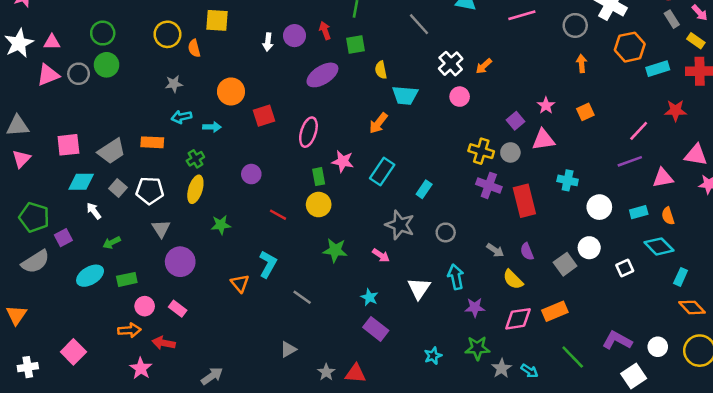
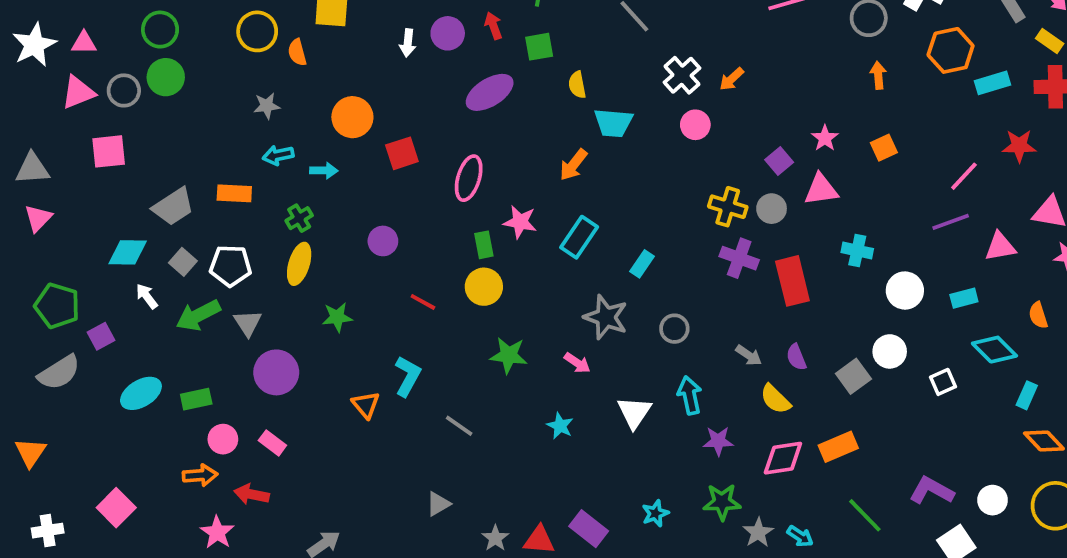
pink square: (68, 145) -> (109, 151), moved
orange semicircle: (668, 216) -> (1038, 315), moved
green arrow: (112, 243) -> (198, 315), moved, size x1.6
purple rectangle: (376, 329) -> (589, 529), moved

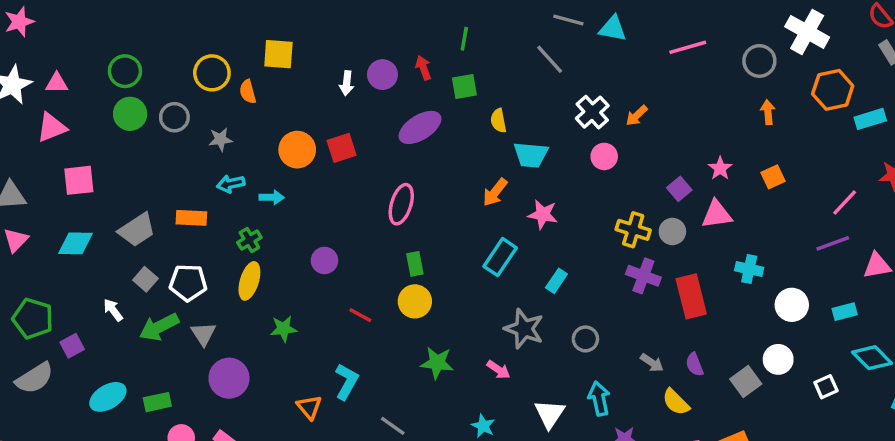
gray circle: (124, 90) -> (174, 117), moved
red square: (402, 153) -> (342, 148), moved
pink star: (520, 222) -> (543, 214), moved
cyan diamond: (128, 252) -> (75, 243), moved

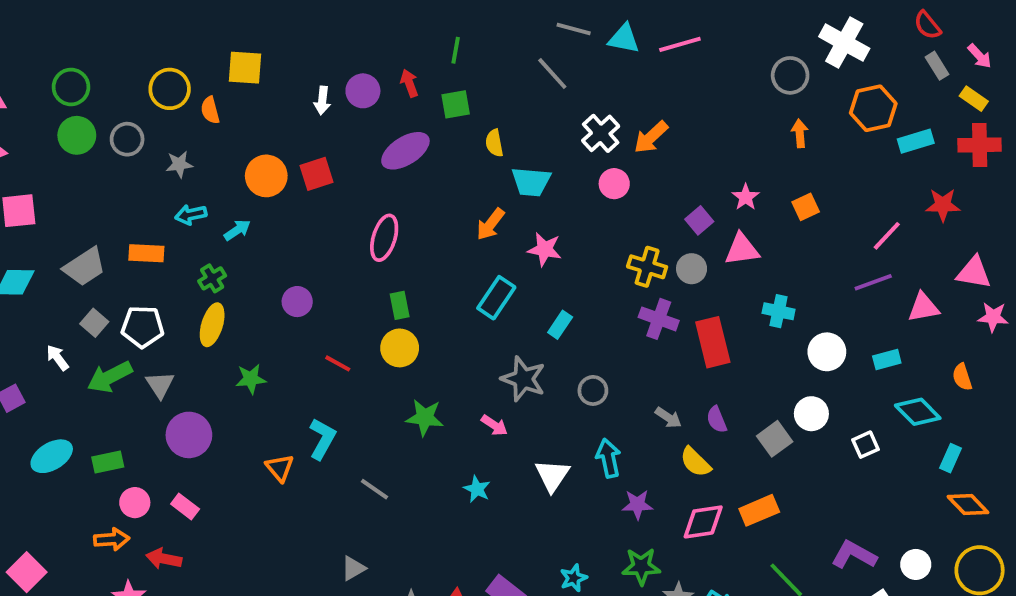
pink line: (688, 47) -> (680, 44), moved
orange arrow: (637, 116) -> (651, 137), size x1.4
cyan arrow: (272, 197) -> (237, 230), turned -35

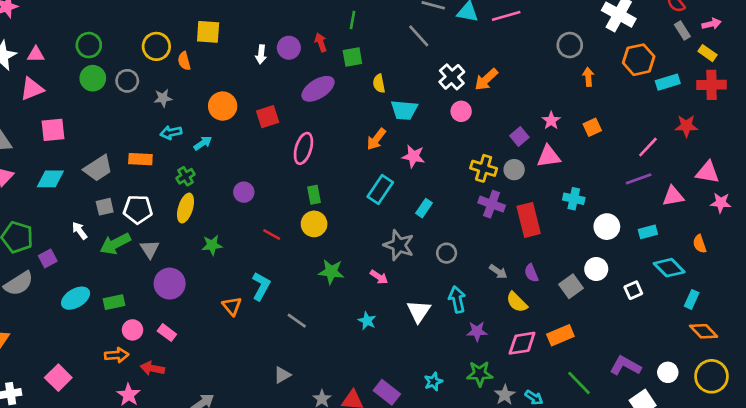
pink arrow: (980, 56) -> (711, 24), turned -60
gray circle: (790, 75) -> (570, 45), moved
red square: (317, 174) -> (268, 117), moved
gray square: (94, 323) -> (105, 207), turned 36

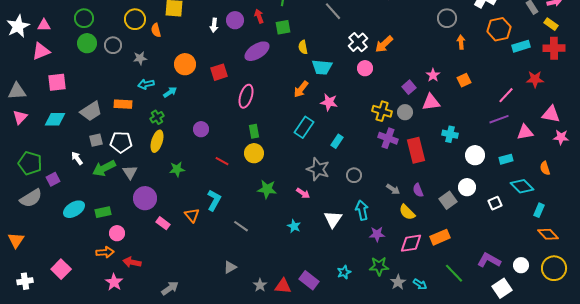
pink rectangle: (167, 333) -> (163, 223), moved

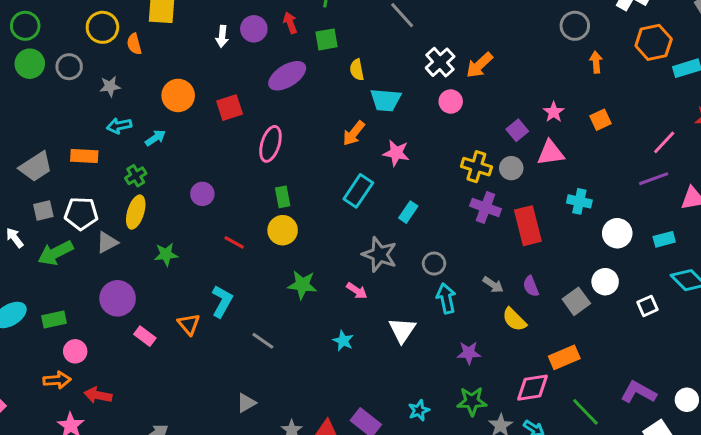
gray triangle: (130, 172) -> (107, 242), moved, turned 35
cyan arrow: (362, 210) -> (446, 298), moved
pink diamond: (411, 243) -> (532, 388), moved

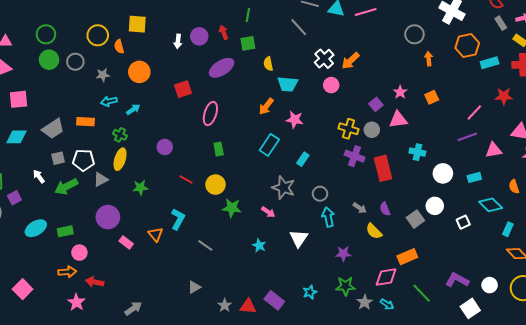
orange circle: (178, 95) -> (139, 72), moved
green cross: (136, 176) -> (120, 135), turned -32
yellow circle: (283, 230) -> (215, 185), moved

